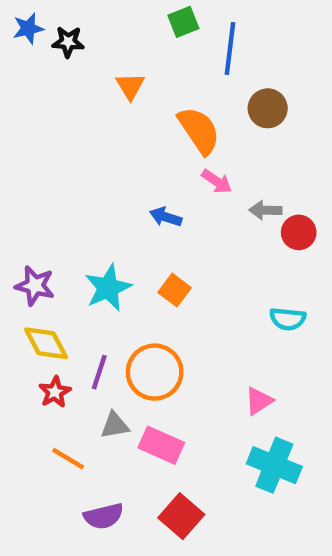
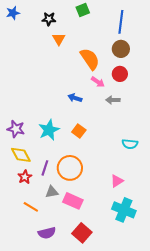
black star: (68, 42) -> (49, 19), moved
blue line: (230, 48) -> (121, 22), moved
gray arrow: (265, 210) -> (113, 100), moved
red circle: (299, 232) -> (120, 74), moved

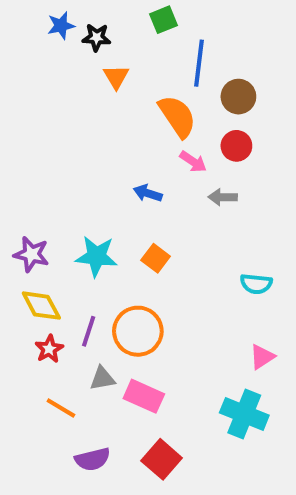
blue star: (13, 13) -> (61, 26), moved
blue line: (121, 22) -> (199, 63), moved
cyan star: (49, 130) -> (96, 256), turned 30
pink triangle: (117, 181) -> (262, 357), moved

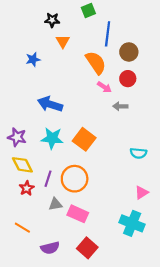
blue star: (61, 26) -> (33, 59), moved
blue arrow: (148, 193) -> (50, 104), moved, size x1.6
orange square: (156, 258) -> (84, 139), size x1.5
orange line: (61, 408) -> (22, 228), moved

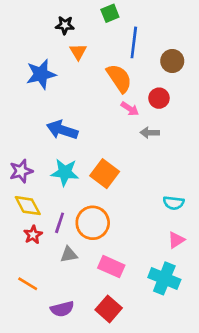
brown circle: (129, 52) -> (172, 61), moved
blue star: (33, 59) -> (41, 74), size x1.6
purple star: (17, 137) -> (21, 171), turned -30
cyan semicircle: (138, 153) -> (174, 203), moved
pink rectangle: (78, 214) -> (111, 267), moved

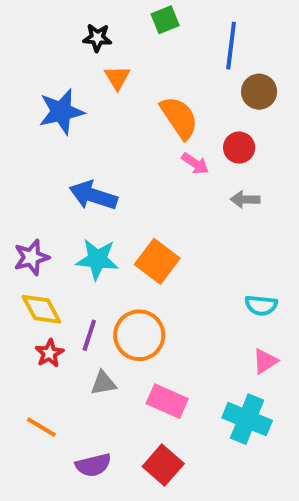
blue line: (134, 42) -> (231, 46), moved
gray arrow: (150, 133) -> (245, 199), moved

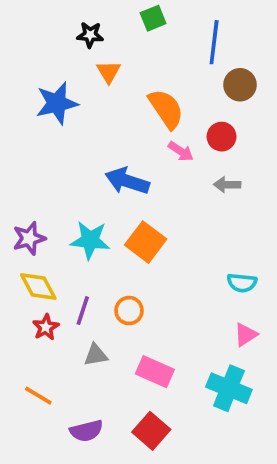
blue arrow: (93, 195) -> (127, 181), moved
orange circle: (139, 335) -> (129, 311), size x0.6

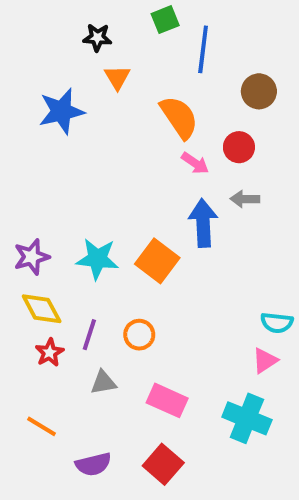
blue line: (214, 42) -> (203, 49), moved
blue arrow: (127, 181) -> (203, 223), moved, turned 69
cyan semicircle: (242, 283) -> (277, 323), moved

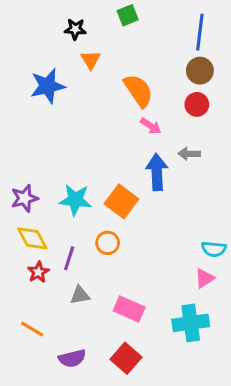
blue line: (203, 49) -> (200, 32), moved
red circle: (239, 147) -> (197, 104), moved
orange circle: (139, 335) -> (108, 243), moved
cyan cross: (247, 418) -> (191, 323), turned -30

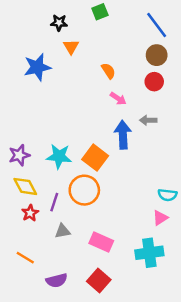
blue line: (200, 32) -> (157, 25), turned -44
orange semicircle: (138, 91) -> (108, 71), size x0.6
orange circle: (108, 243) -> (84, 190), size x1.6

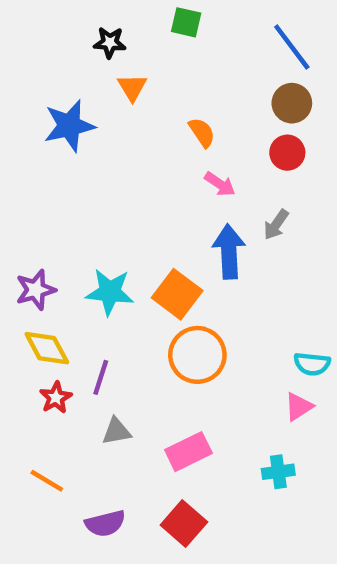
green square: (100, 12) -> (186, 22), turned 35
gray arrow: (148, 120) -> (276, 225), turned -56
orange circle: (84, 190) -> (197, 355), moved
pink rectangle: (101, 242) -> (188, 452), turned -50
cyan cross: (149, 253) -> (278, 472), size x0.6

